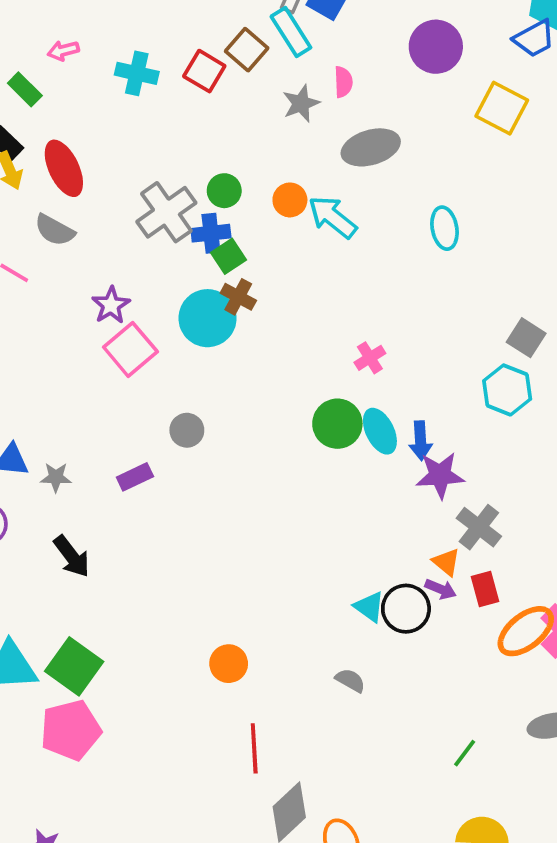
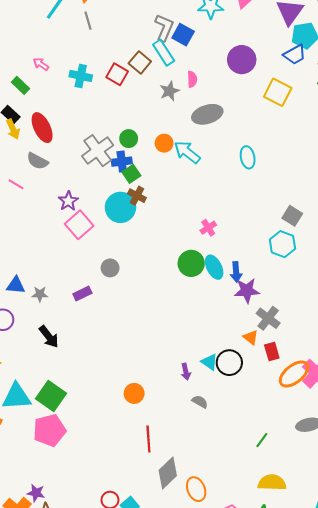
pink arrow: (63, 51) -> (41, 64), turned 49
purple arrow: (441, 589) -> (186, 372), moved, turned 56

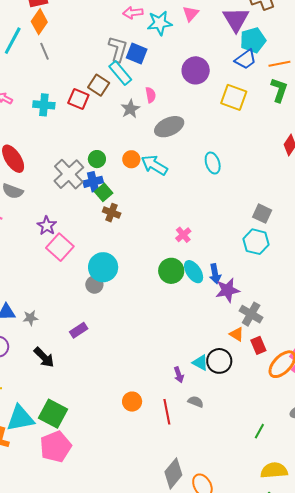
cyan circle: (120, 207) -> (103, 267), moved
purple rectangle: (82, 293) -> (79, 330), moved
red line: (148, 439) -> (167, 412), moved

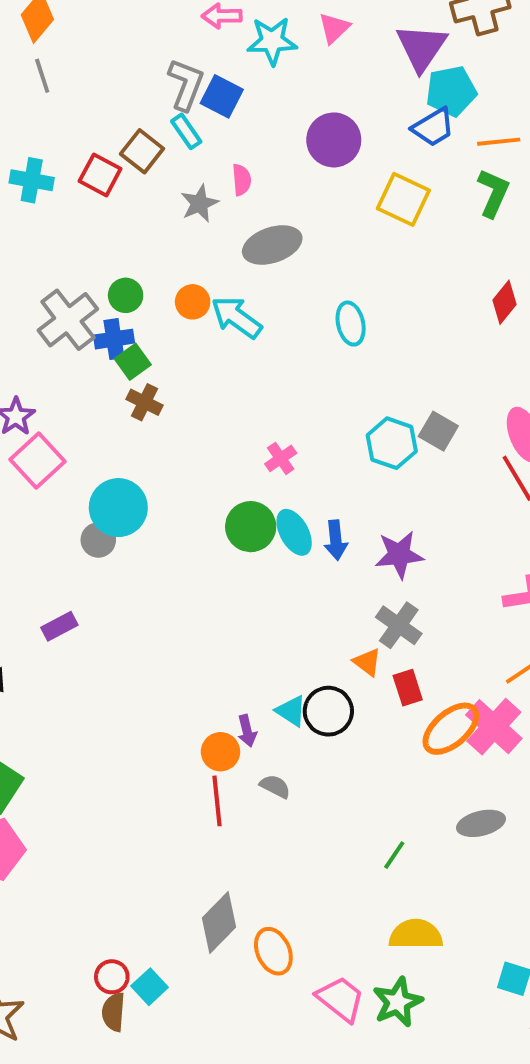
cyan rectangle: (120, 73) -> (186, 131), size x0.7
cyan hexagon: (256, 242) -> (392, 443), moved
purple star: (227, 290) -> (399, 555), moved
orange circle: (132, 402) -> (220, 752), moved

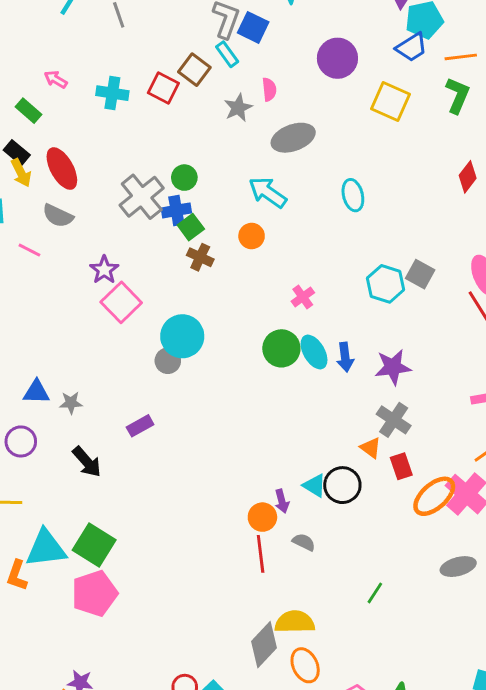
orange circle: (193, 302) -> (252, 236), moved
green line: (394, 855) -> (375, 593), moved
yellow semicircle: (416, 934) -> (295, 622), moved

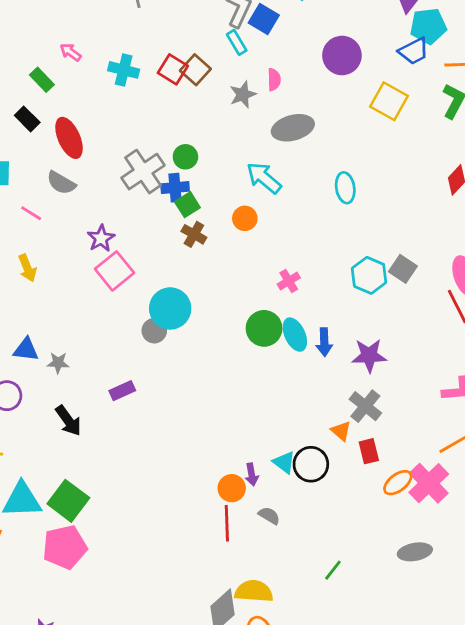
brown square: (194, 70) -> (195, 70), moved
yellow arrow: (21, 173) -> (27, 268), moved
orange ellipse: (434, 496) -> (398, 483), size x0.7

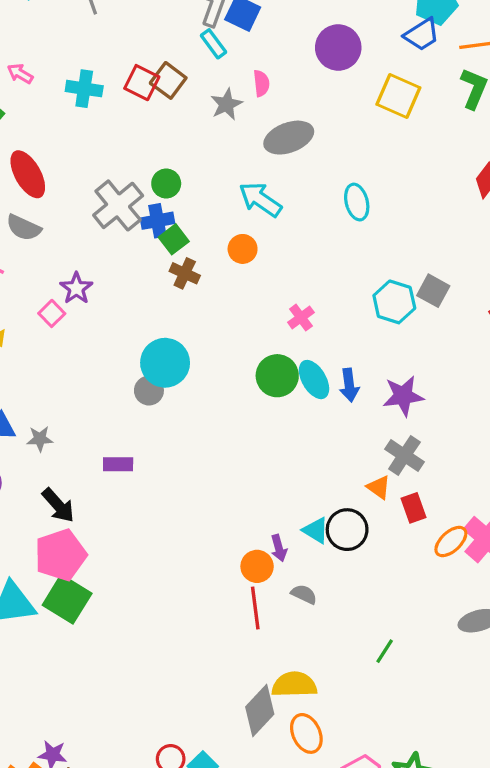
pink square: (115, 271) -> (52, 313), moved, size x0.6
purple rectangle: (122, 391) -> (118, 464), turned 30
pink pentagon: (65, 547) -> (60, 555), moved

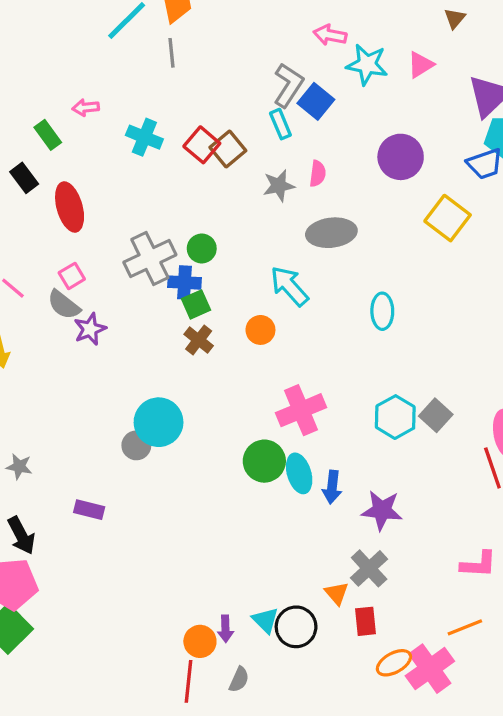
pink arrow: (20, 74) -> (86, 108), turned -50
gray semicircle: (24, 228) -> (64, 305), moved
pink square: (52, 313) -> (72, 276), moved
pink cross: (301, 317) -> (301, 410), size x1.8
gray semicircle: (304, 594) -> (239, 680), turned 75

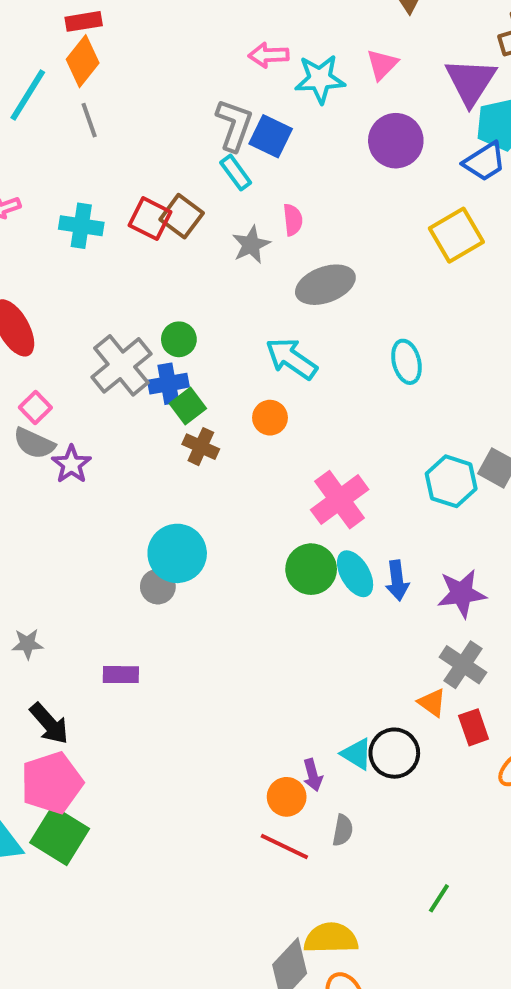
purple circle: (401, 157) -> (396, 141), moved
yellow square: (448, 218) -> (456, 235), turned 36
red line: (188, 681) -> (284, 847), turned -57

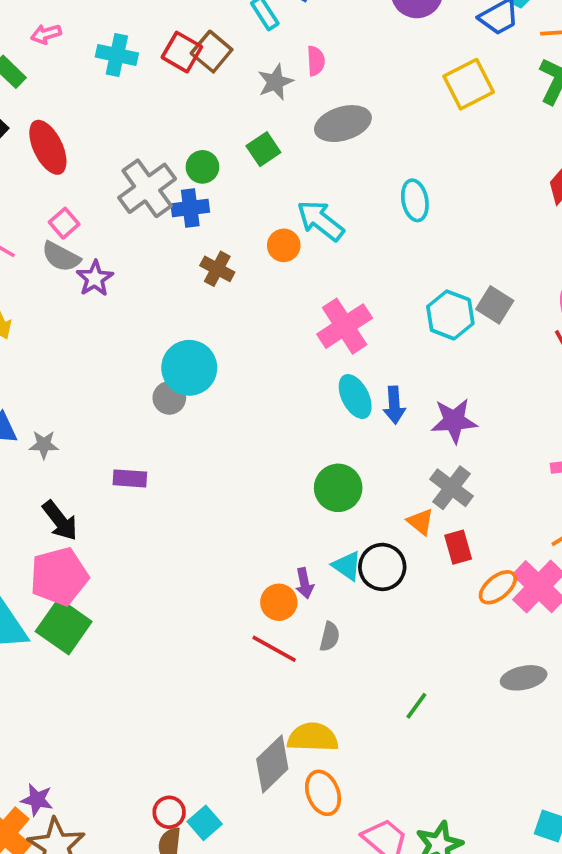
cyan arrow: (291, 359) -> (320, 221), moved
green square: (188, 406) -> (263, 149), moved
green circle: (311, 569) -> (338, 488), moved

